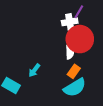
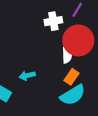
white cross: (70, 22) -> (53, 21), moved
cyan arrow: (34, 70) -> (27, 76), turned 40

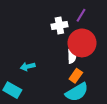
cyan arrow: (27, 76) -> (28, 67), moved

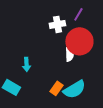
cyan arrow: (28, 67) -> (26, 64), turned -80
orange rectangle: (76, 76) -> (56, 88), moved

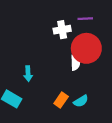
purple line: (78, 14) -> (85, 19), turned 56
cyan semicircle: (74, 89) -> (81, 101), size x0.6

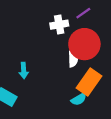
purple line: (85, 19) -> (83, 13), turned -32
orange rectangle: (61, 100) -> (89, 82), moved, size x1.6

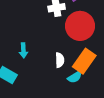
white semicircle: (73, 59) -> (60, 60), moved

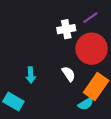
white semicircle: (60, 60) -> (69, 74), moved, turned -32

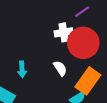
white cross: (66, 29) -> (64, 32), moved

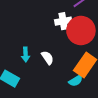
white semicircle: (60, 68) -> (47, 58), moved

